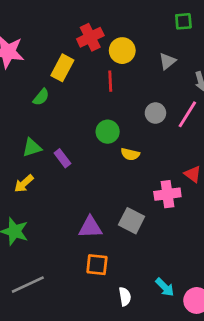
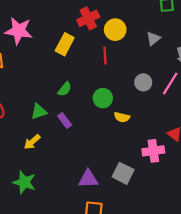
green semicircle: (41, 97) -> (65, 89), moved

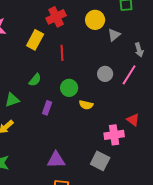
yellow circle: (115, 30) -> (95, 20), moved
red line: (105, 55) -> (62, 53), moved
purple rectangle: (65, 121) -> (47, 108), moved, turned 56
gray square: (123, 173) -> (100, 161), moved

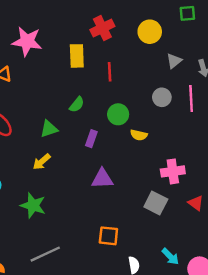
gray triangle: (114, 35) -> (174, 61), moved
yellow rectangle: (35, 40) -> (77, 56), turned -30
pink line: (129, 75) -> (191, 99), turned -35
red triangle: (133, 120) -> (196, 203), moved
purple triangle: (56, 160) -> (102, 179), moved

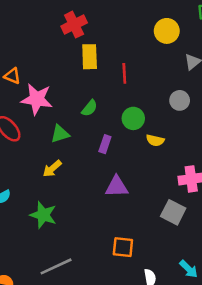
red cross: (102, 28) -> (74, 25), moved
pink star: (27, 41) -> (37, 99), moved

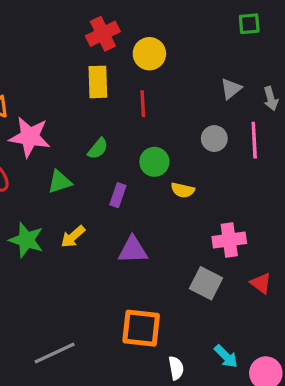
red cross: (74, 25) -> (103, 34), moved
yellow circle: (167, 31) -> (149, 54), moved
yellow arrow: (52, 169) -> (73, 237), moved
green star: (43, 215) -> (26, 240), moved
orange square: (123, 247) -> (141, 328), size x1.4

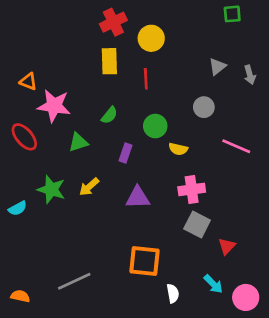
pink line: (254, 140) -> (236, 146), moved, turned -64
pink cross: (229, 240) -> (192, 189), moved
red triangle: (261, 283) -> (227, 246), moved, turned 36

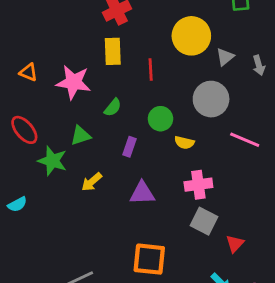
yellow circle: (151, 38) -> (191, 36), moved, size x1.4
pink star: (54, 106) -> (73, 82), moved
gray circle: (204, 107) -> (211, 99), size x1.6
green star: (51, 189) -> (52, 161), moved

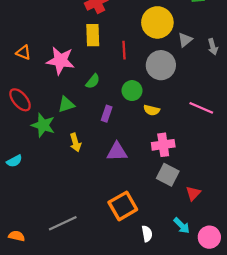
gray circle: (211, 99) -> (161, 65), moved
yellow arrow: (92, 182) -> (75, 142), turned -66
orange square: (149, 259) -> (123, 206), turned -36

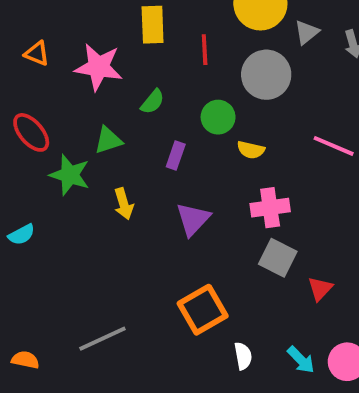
purple triangle: (117, 152) -> (193, 219), turned -45
cyan arrow: (182, 226) -> (301, 360), moved

